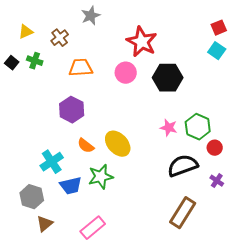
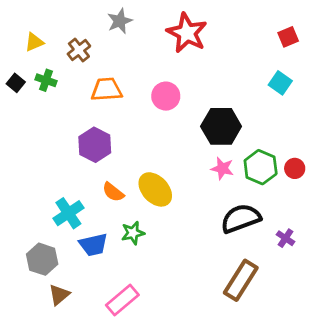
red star: (142, 42) -> (187, 33), moved
cyan square: (217, 51) -> (280, 83), moved
black hexagon: (168, 78) -> (221, 126), moved
red circle: (215, 148) -> (295, 168), moved
green star: (101, 177) -> (133, 233), size x0.7

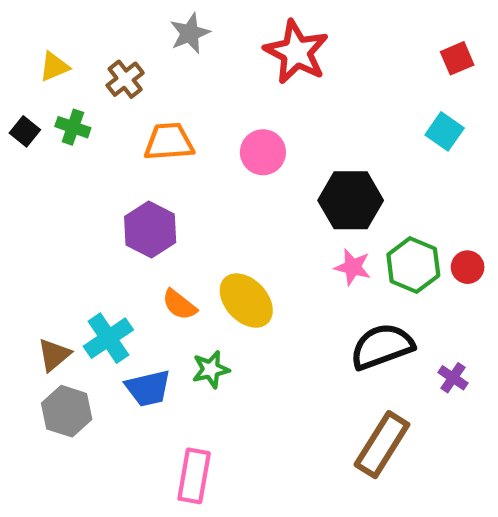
brown triangle: (59, 295) -> (54, 355), moved
pink rectangle: (122, 300) -> (194, 476), turned -40

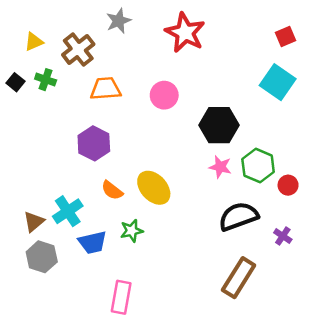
brown cross: (125, 79) -> (78, 50), size x1.4
cyan square: (445, 131) -> (278, 82), size x1.5
red circle: (468, 267) -> (288, 185), moved

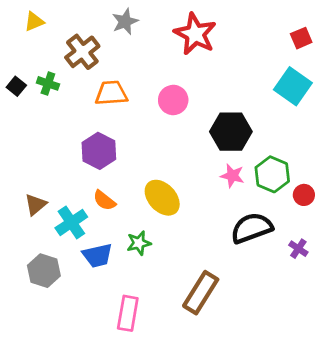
yellow triangle: (34, 42) -> (34, 22), moved
orange semicircle: (112, 190) -> (104, 200), moved
brown triangle: (34, 222) -> (36, 205), moved
brown rectangle: (239, 278) -> (201, 293), moved

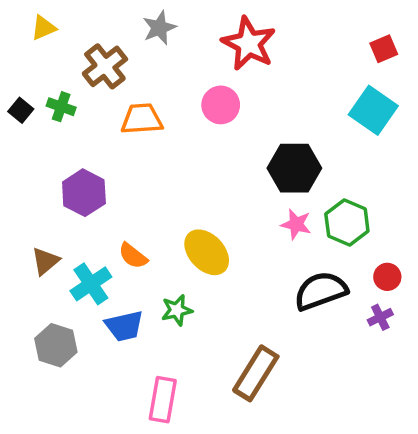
pink circle: (173, 100) -> (221, 105), moved
purple hexagon: (99, 151) -> (84, 193), moved
red circle: (304, 195) -> (387, 277), moved
purple cross: (298, 249) -> (380, 317), turned 30

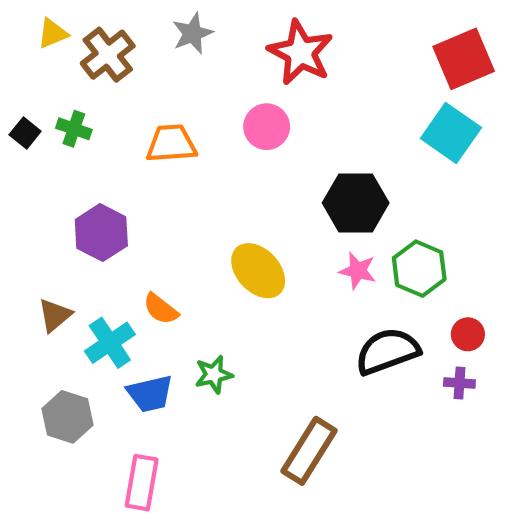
red square: (384, 49) -> (464, 59), size x1.8
brown cross: (105, 66) -> (108, 55), moved
yellow ellipse: (207, 252) -> (258, 271), moved
purple cross: (380, 317) -> (459, 383), turned 30
pink rectangle: (163, 400) -> (142, 483), moved

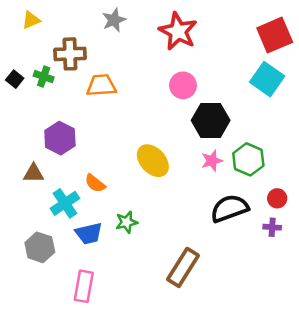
brown cross: (108, 55) -> (70, 54), moved, turned 36
pink circle: (267, 127) -> (183, 85), moved
pink star: (358, 271) -> (212, 161), turned -30
brown triangle: (55, 315) -> (34, 173), moved, turned 40

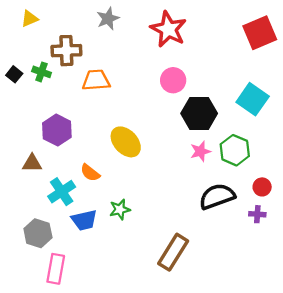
cyan square: (267, 79) -> (253, 99), moved
yellow ellipse: (153, 161) -> (126, 142), moved
pink rectangle: (84, 286) -> (56, 269), moved

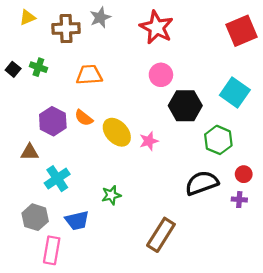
brown cross: (66, 51) -> (66, 28), moved
pink star: (200, 151) -> (149, 141), moved
orange semicircle: (90, 173) -> (84, 118), moved
blue trapezoid: (84, 220) -> (77, 220), moved

